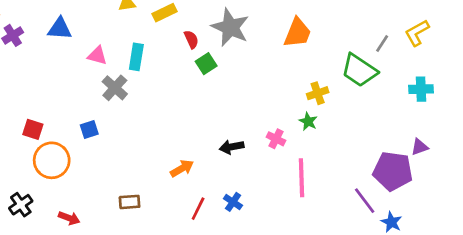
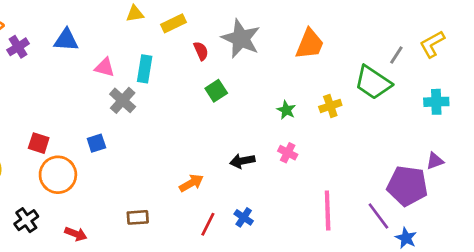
green square: (206, 64) -> (216, 91), moved
green star: (308, 121) -> (286, 110), moved
pink line: (301, 178) -> (328, 211), moved

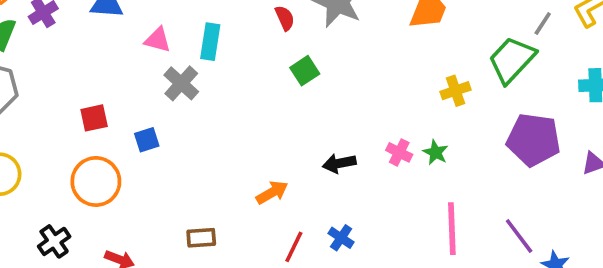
green trapezoid: (373, 83) -> (512, 60), turned 99
green star: (286, 110) -> (436, 152), moved
red square: (39, 143) -> (94, 118), moved, turned -30
purple pentagon: (407, 186) -> (534, 140), moved

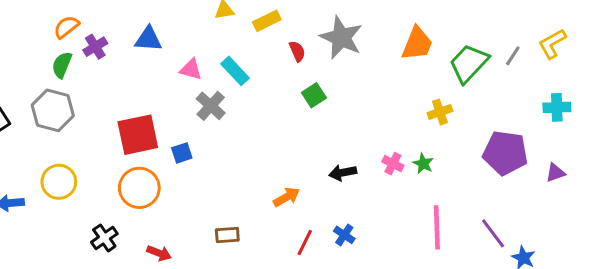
cyan rectangle: (210, 42) -> (235, 71), turned -52
green trapezoid: (512, 60) -> (469, 63), moved
red square: (94, 118) -> (138, 135), size x1.8

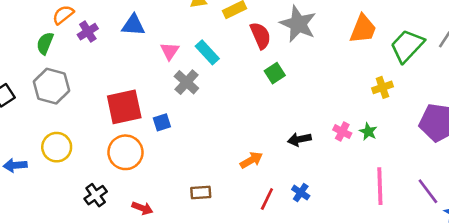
red semicircle: (297, 51) -> (260, 35), size x1.5
green semicircle: (62, 65) -> (45, 43), moved
pink triangle: (191, 69) -> (170, 51), turned 48

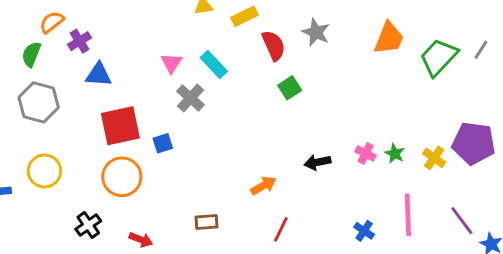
gray star: (298, 24) -> (316, 32), size x0.7
blue triangle: (133, 25) -> (98, 75), moved
yellow cross: (382, 87) -> (434, 158), moved, turned -36
blue cross: (301, 193) -> (364, 231), moved

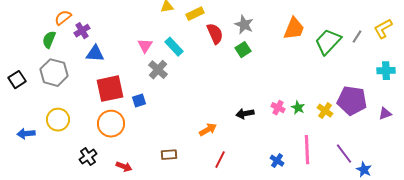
green square: (290, 88) -> (243, 50), moved

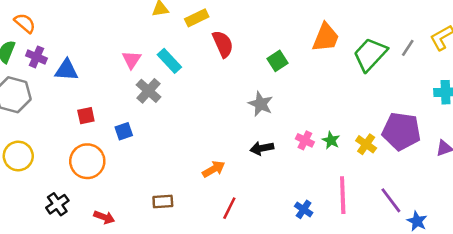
orange semicircle: (63, 18) -> (25, 23), turned 78
gray star: (244, 25) -> (261, 104), moved
purple cross: (82, 31) -> (36, 57), moved, turned -35
green square: (243, 50) -> (278, 61), moved
red square: (110, 89) -> (86, 116), size x0.5

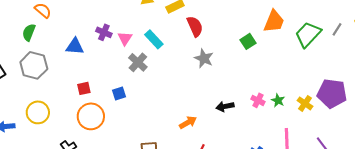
purple cross: (36, 57) -> (104, 32), moved
green square: (278, 61) -> (248, 41), moved
gray star: (261, 104) -> (204, 58), moved
red square: (86, 116) -> (84, 88), moved

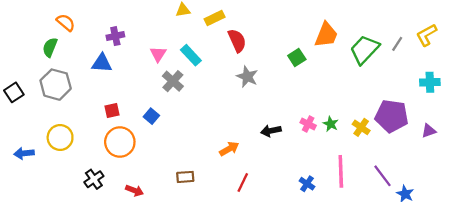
purple cross: (104, 32) -> (115, 36), moved, turned -35
blue square: (119, 93) -> (151, 116), turned -32

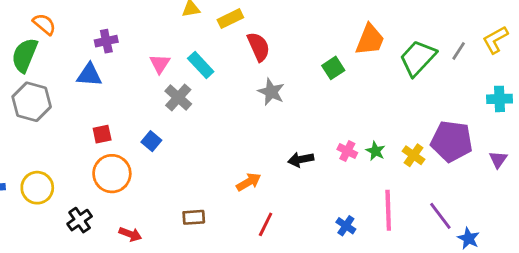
green semicircle: (50, 47) -> (25, 55), size x1.4
purple triangle: (429, 131) -> (498, 159), turned -35
yellow circle: (60, 137) -> (37, 188), moved

